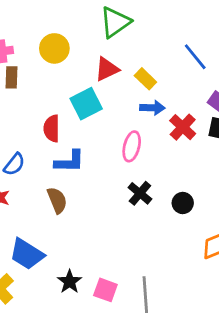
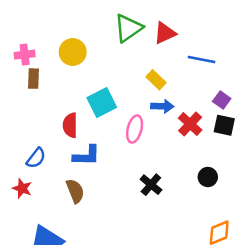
blue line: (195, 57) -> (201, 60), turned -40
red triangle: (107, 69) -> (165, 33), moved
pink ellipse: (132, 146) -> (135, 129), moved
black circle: (183, 203) -> (208, 177), moved

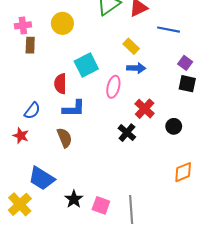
red cross: (190, 124) -> (145, 109), moved

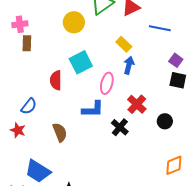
yellow circle: (62, 23) -> (74, 22), moved
blue arrow: (136, 68) -> (129, 65), turned -78
blue L-shape: (74, 109) -> (93, 109), moved

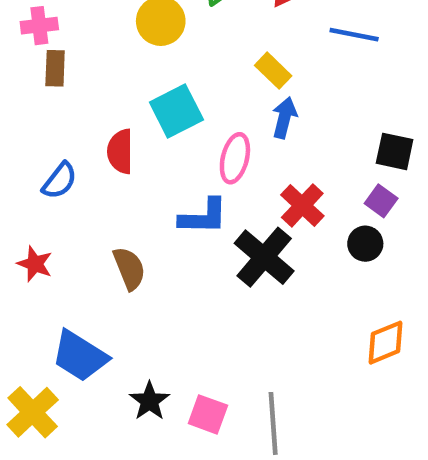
purple square: (176, 60) -> (381, 201), moved
blue semicircle: (29, 106) -> (60, 181), moved
black cross: (120, 127) -> (264, 257), size x1.5

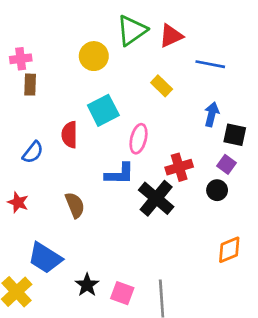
blue arrow: (284, 118) -> (212, 114), moved
red cross: (302, 205) -> (179, 167), turned 30

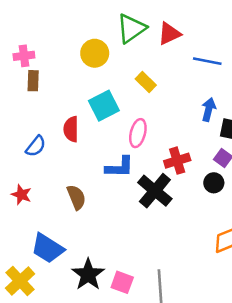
yellow rectangle: (162, 86) -> (146, 82), moved
black star: (87, 285) -> (88, 274), size x1.4

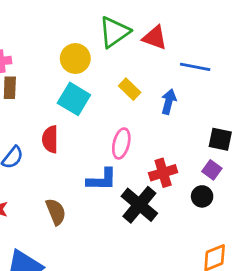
red triangle: (169, 34) -> (155, 38), turned 45
cyan square: (104, 106) -> (74, 99), moved, turned -32
blue arrow: (209, 110) -> (169, 102), moved

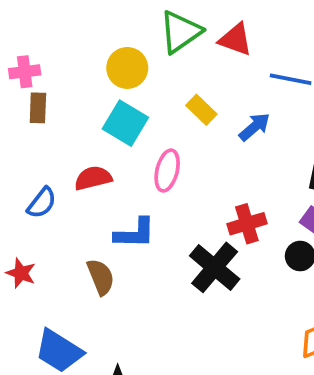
blue arrow: (169, 102) -> (255, 127), turned 35
red semicircle: (50, 139) -> (93, 178), turned 76
pink ellipse: (121, 143) -> (167, 171), moved
blue L-shape: (102, 180) -> (135, 233), moved

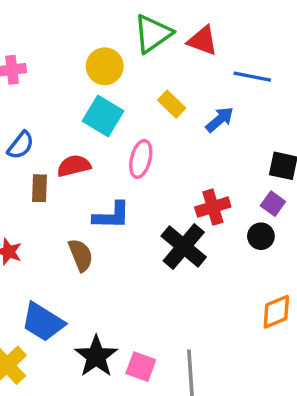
brown rectangle: (38, 108) -> (39, 188), moved
blue semicircle: (42, 203) -> (21, 145), moved

